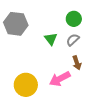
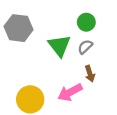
green triangle: (51, 39) -> (59, 46), size x1.5

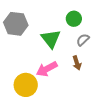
gray semicircle: (85, 47) -> (83, 40), moved
pink arrow: (70, 92) -> (47, 69), moved

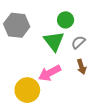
green circle: (74, 19) -> (66, 20), moved
gray semicircle: (83, 40) -> (78, 42), moved

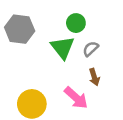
pink arrow: (50, 73) -> (76, 98), moved, turned -110

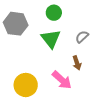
green circle: (76, 23) -> (54, 13), moved
gray semicircle: (91, 49) -> (82, 37), moved

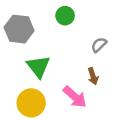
green triangle: (51, 39) -> (38, 67), moved

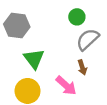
green circle: (65, 16) -> (77, 17), moved
gray semicircle: (99, 45) -> (88, 39), size x1.6

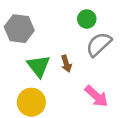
brown arrow: (82, 67) -> (66, 64), moved
pink arrow: (66, 86) -> (96, 96), moved

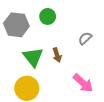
green circle: (87, 19) -> (48, 16), moved
gray semicircle: (99, 44) -> (85, 38), size x0.6

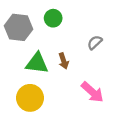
green triangle: (33, 57) -> (37, 63), turned -45

